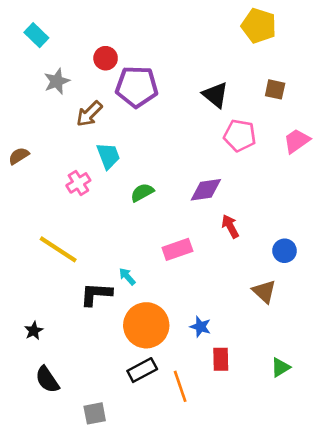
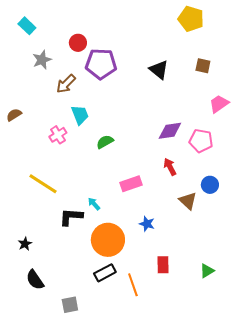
pink pentagon: (240, 135) -> (201, 141), moved
purple diamond: (206, 190) -> (170, 131), moved
brown triangle: (264, 291) -> (188, 201), moved
blue star: (200, 327) -> (147, 224), moved

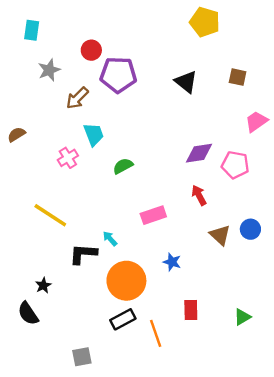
yellow pentagon: (191, 19) -> (205, 22), moved
cyan rectangle: (27, 26) -> (32, 30), turned 54
blue circle: (210, 185) -> (250, 229), moved
black star: (25, 244) -> (43, 285), moved
black semicircle: (35, 280) -> (28, 313), moved

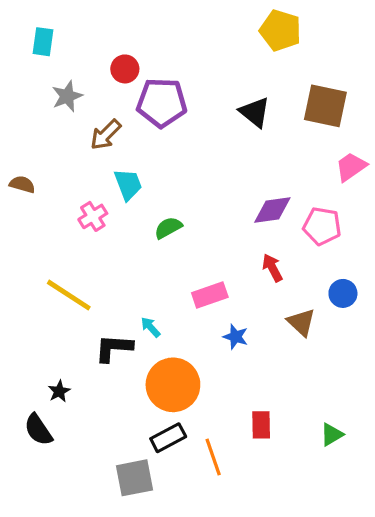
brown square: (238, 77) -> (325, 106), size x1.8
brown semicircle: (16, 134) -> (22, 184), turned 48
blue circle: (250, 229) -> (343, 293), moved
blue star: (172, 262) -> (236, 337), moved
gray square: (82, 357) -> (134, 478), moved, size x1.4

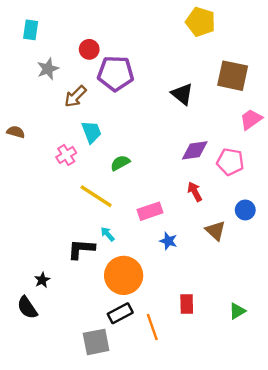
black triangle: (255, 112) -> (182, 94), moved
yellow line: (69, 295) -> (96, 196), moved

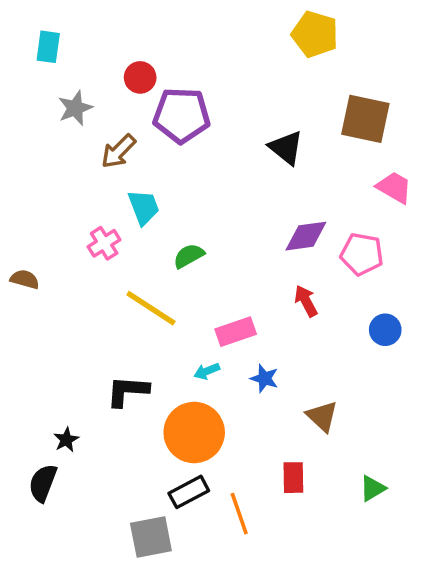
pink trapezoid: (251, 119) -> (394, 187), turned 65
brown semicircle: (16, 132) -> (25, 279), moved
brown triangle: (215, 231) -> (322, 416), moved
cyan arrow: (108, 234) -> (207, 371), moved, turned -70
black semicircle: (27, 308) -> (43, 483), turned 55

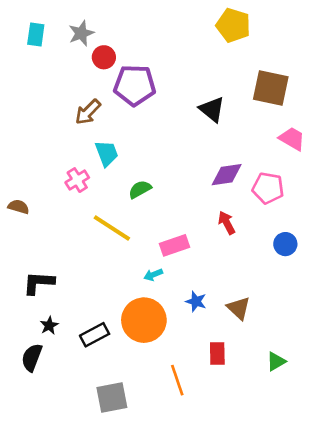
gray star: (75, 108) -> (81, 33), moved
blue star: (264, 378) -> (196, 301), moved
black L-shape: (127, 391) -> (39, 283), moved
black rectangle: (189, 492) -> (95, 335), moved

